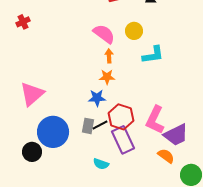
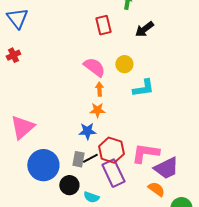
pink L-shape: (155, 120) -> (145, 153), turned 72
black circle: (32, 152) -> (69, 185), moved

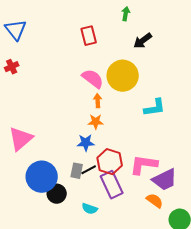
red rectangle: (103, 25) -> (89, 36), moved
yellow circle: (124, 64) -> (123, 76), size x1.8
cyan L-shape: (143, 88) -> (155, 108), moved
black circle: (69, 185) -> (57, 194), moved

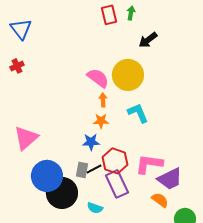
red rectangle: (89, 36) -> (109, 15), moved
cyan L-shape: (155, 108) -> (138, 113), moved, turned -105
black circle: (57, 194) -> (62, 193), size x1.6

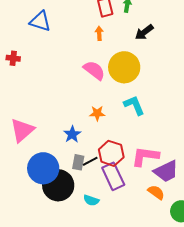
blue triangle: (21, 29) -> (40, 21), moved, turned -35
red cross: (17, 66) -> (13, 58), turned 32
orange arrow: (103, 100) -> (99, 33), moved
blue star: (91, 142) -> (72, 134), moved, turned -30

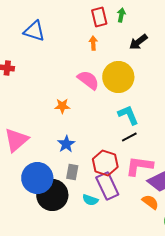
orange star: (97, 113) -> (62, 106), moved
black line: (90, 161) -> (129, 137), moved
cyan semicircle: (91, 200) -> (90, 200), moved

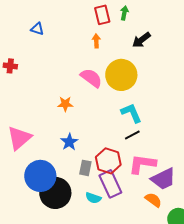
blue triangle: (34, 31) -> (37, 29), size x0.6
gray rectangle: (72, 172) -> (85, 168), moved

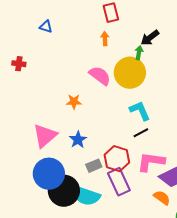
green arrow: (124, 13) -> (139, 53), moved
pink triangle: (19, 138) -> (45, 136), moved
gray rectangle: (85, 168) -> (94, 166), turned 56
cyan semicircle: (93, 198) -> (86, 196), moved, size x1.8

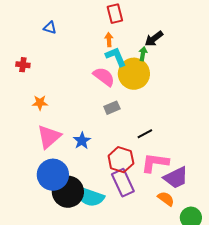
orange star: (74, 102) -> (40, 103), moved
cyan L-shape: (140, 111) -> (116, 57), moved
gray rectangle: (94, 166) -> (112, 108), moved

